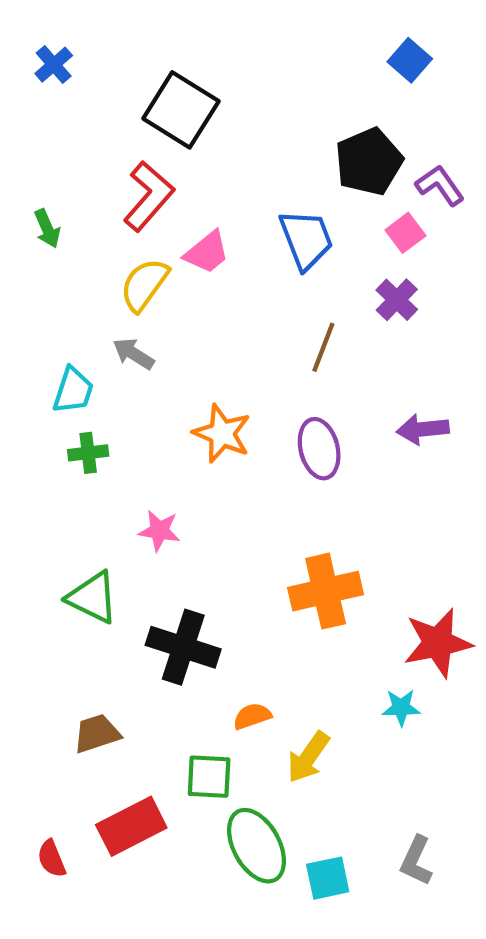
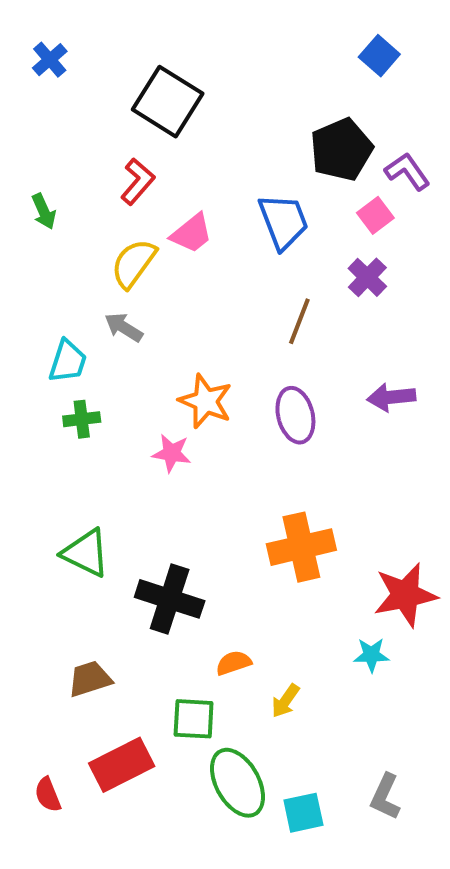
red L-shape: (149, 196) -> (138, 181), size x0.7
pink star: (159, 531) -> (172, 453), moved
yellow arrow: (308, 757) -> (285, 701), size x0.7

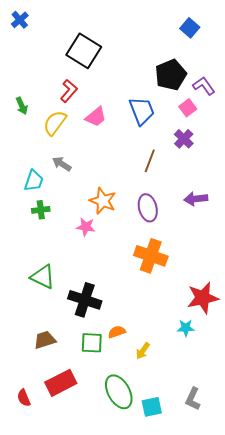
blue cross: (50, 60) -> (20, 20), moved
yellow semicircle: (134, 263) -> (55, 123), moved
orange cross: (301, 547) -> (151, 256), moved, turned 32
green square: (194, 719) -> (92, 343), moved

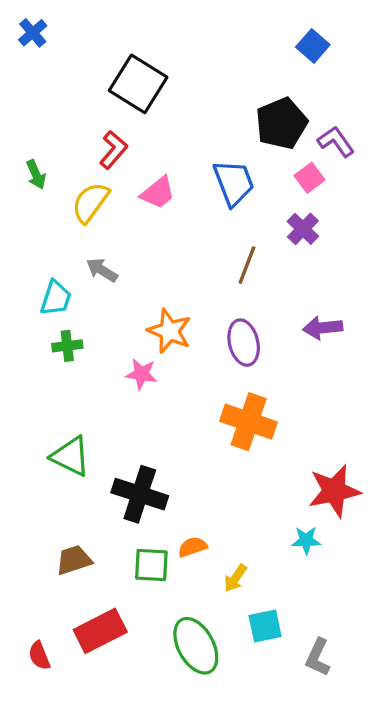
cyan square: (152, 407) -> (265, 626), moved

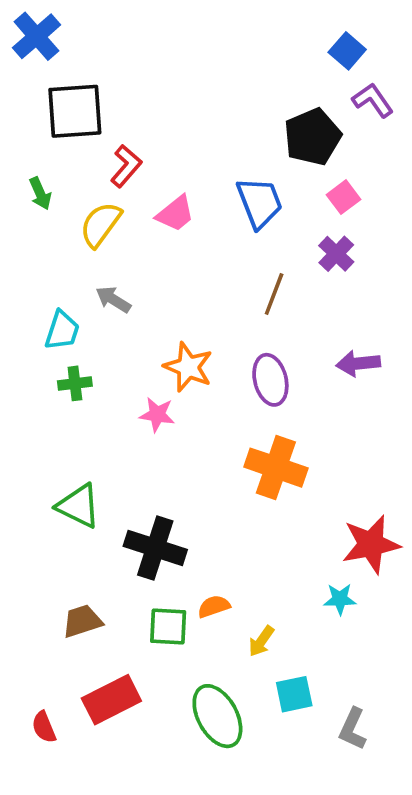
blue cross: (33, 33) -> (37, 36), size x1.5
black square: (138, 84) -> (75, 111), moved, turned -36
purple L-shape: (336, 142) -> (373, 100), moved

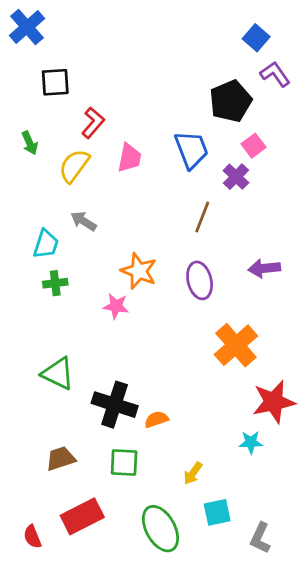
black square: (75, 111) -> (55, 82), size x0.7
pink trapezoid: (175, 214) -> (129, 158), turned -40
purple cross: (336, 254) -> (236, 177), moved
orange cross: (276, 468) -> (236, 345), moved, turned 30
orange semicircle: (214, 606) -> (156, 419), moved

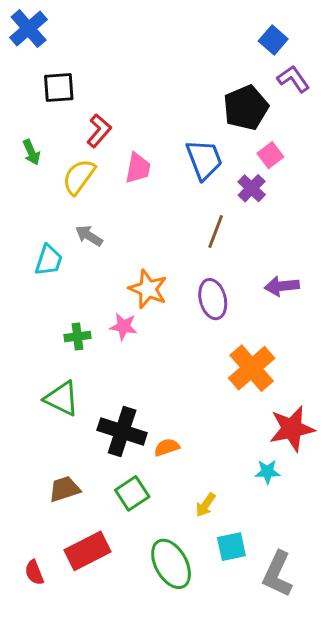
green cross: (55, 283) -> (77, 337), moved
green square: (124, 463) -> (132, 493), turned -36
gray L-shape: (260, 538) -> (278, 574), size x1.4

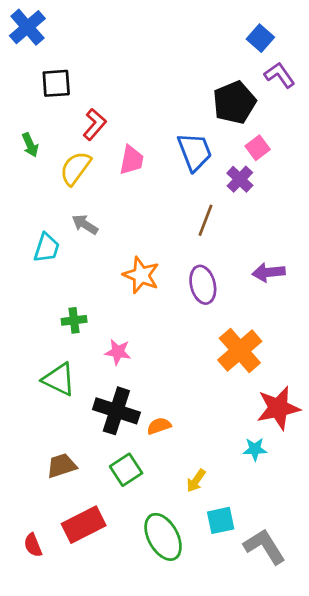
pink star: (124, 326) -> (118, 352), moved
gray L-shape: (278, 574) -> (264, 546), turned 123

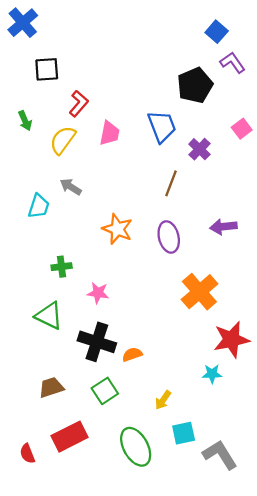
pink square: (258, 148) -> (242, 129), moved

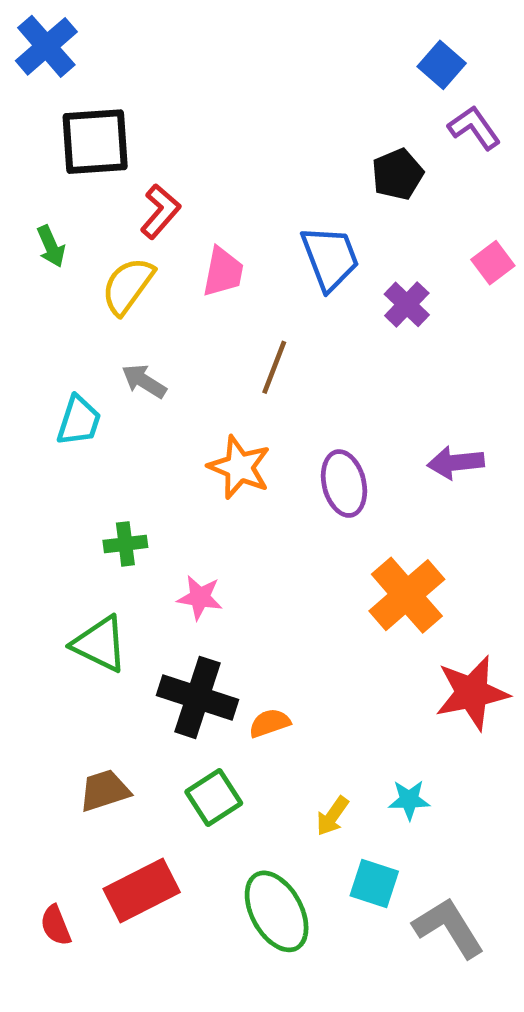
black square: (47, 69) -> (95, 142), size x1.4
black pentagon: (195, 85) -> (397, 174), size x0.7
brown line: (171, 183) -> (274, 367), moved
cyan star: (212, 374) -> (409, 800), moved
cyan square: (184, 433) -> (374, 884), turned 30

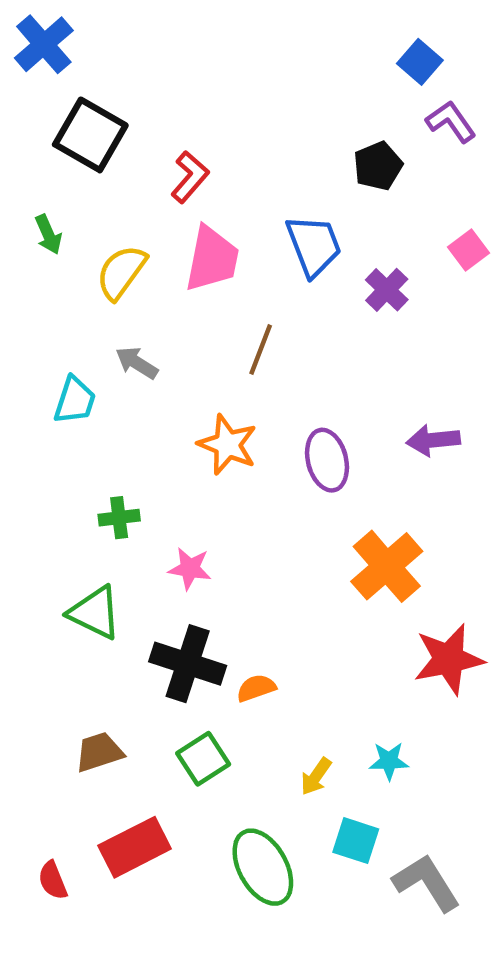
black square: (95, 142) -> (90, 135), turned 34
red L-shape: (160, 211) -> (190, 177), moved
pink trapezoid: (223, 272) -> (212, 259), size x1.4

